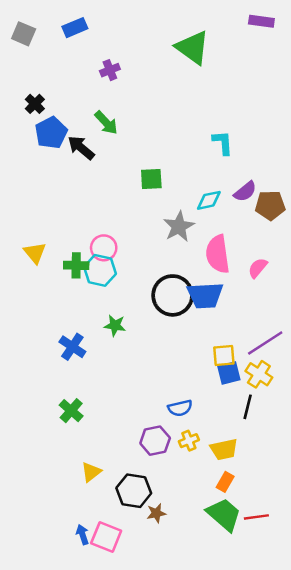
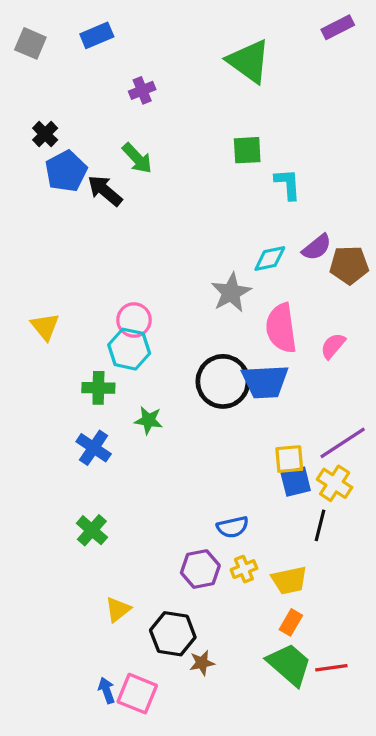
purple rectangle: (261, 21) -> (338, 27), turned -35
green square: (151, 179) -> (247, 150), moved
green cross: (76, 265) -> (98, 388), moved

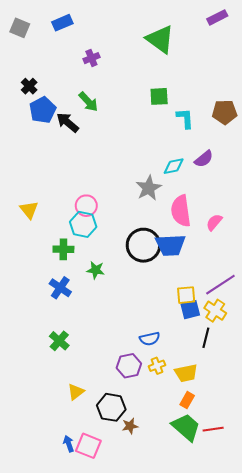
brown pentagon: (349, 265) -> (225, 112), moved

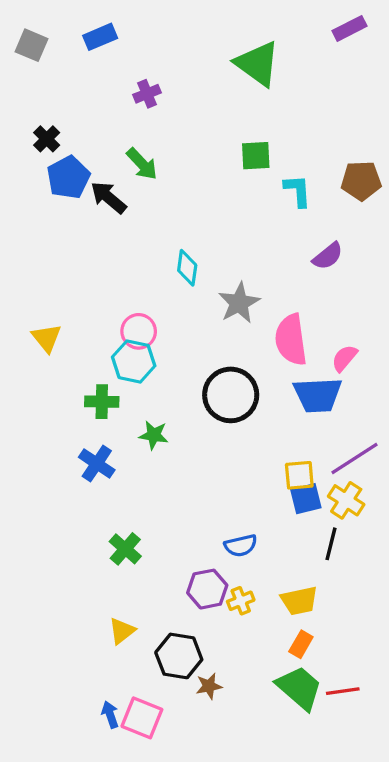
cyan diamond: (174, 166) -> (187, 268), moved, turned -70
blue trapezoid: (170, 245) -> (318, 395), moved
green cross: (59, 341) -> (125, 549), moved
yellow cross: (157, 366) -> (241, 601), moved

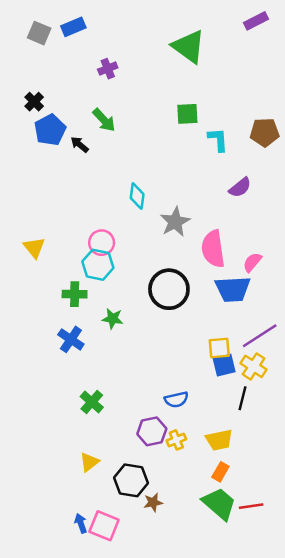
gray square: (32, 45) -> (39, 33), moved
black arrow: (109, 197) -> (80, 145), size x0.7

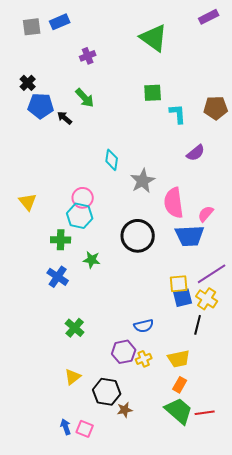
gray square: (39, 33) -> (32, 27), turned -30
blue pentagon: (50, 130) -> (41, 106), turned 30
pink square: (104, 526) -> (85, 429), size x0.7

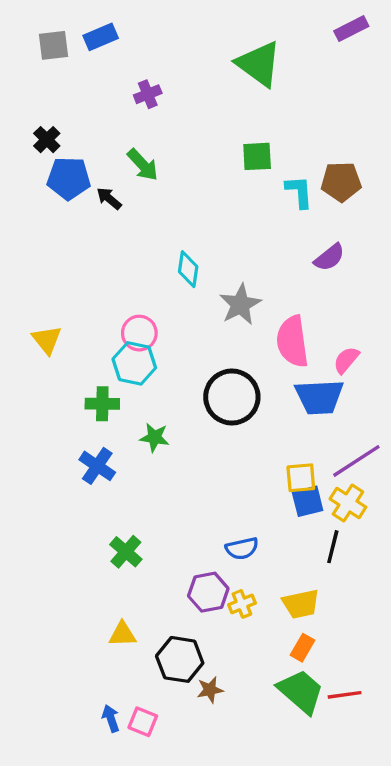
brown pentagon: (216, 108) -> (341, 182), moved
yellow triangle: (73, 377) -> (123, 634), turned 36

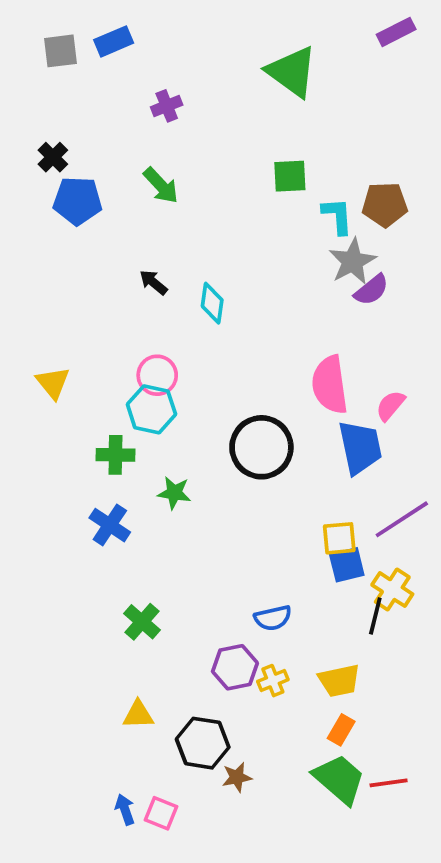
black arrow: (109, 198) -> (153, 282), moved
gray star: (240, 304) -> (353, 261), moved
blue trapezoid: (319, 397) -> (360, 447), turned -99
yellow cross: (348, 503) -> (392, 590), moved

